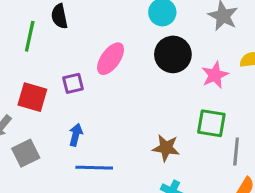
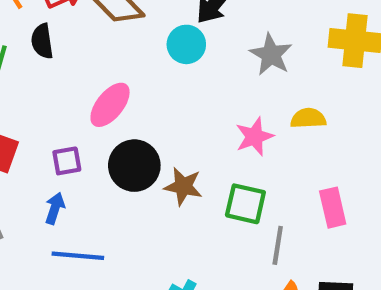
black circle: (173, 54) -> (134, 166), moved
purple square: (73, 83) -> (67, 161), moved
brown star: (166, 148) -> (183, 186), moved

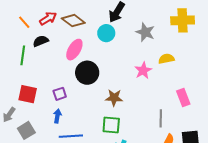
black semicircle: (42, 41) -> (41, 41), turned 84
pink ellipse: (110, 105) -> (74, 50), moved
black circle: (134, 166) -> (87, 73), moved
green square: (245, 204) -> (111, 125), moved

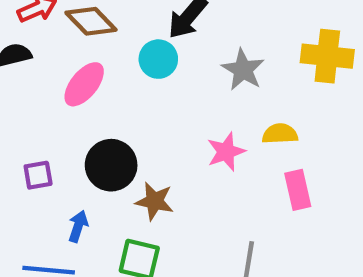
black circle: (87, 73) -> (111, 165), moved
pink rectangle: (183, 98) -> (298, 190), moved
blue arrow: (57, 116) -> (78, 226), moved

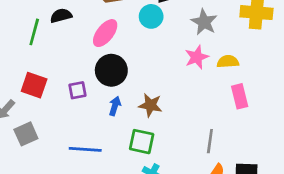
pink star: (226, 152) -> (197, 57), moved
black circle: (111, 165) -> (111, 70), moved
blue arrow: (78, 226) -> (115, 106), moved

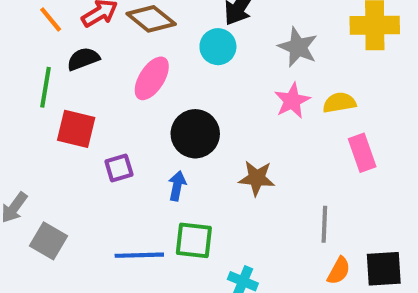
black circle: (111, 70) -> (195, 134), moved
red square: (34, 85) -> (76, 129), moved
brown star: (150, 105) -> (257, 178), moved
gray square: (26, 134) -> (48, 241), turned -30
green square: (142, 142) -> (194, 240), moved

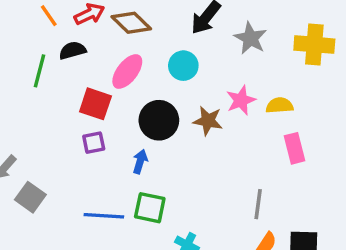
cyan circle: (218, 47) -> (183, 66), moved
gray star: (298, 47) -> (250, 38), moved
red square: (76, 129) -> (95, 104), moved
brown star: (257, 178) -> (208, 121), moved

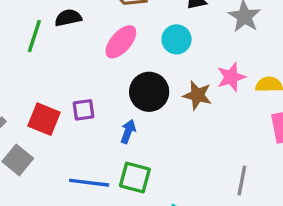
red square: (95, 104) -> (44, 119), moved

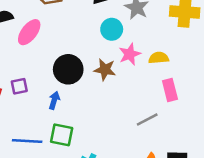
cyan circle: (177, 39) -> (112, 29), moved
pink ellipse: (121, 42) -> (29, 32), moved
gray line: (242, 181) -> (147, 119), moved, turned 55

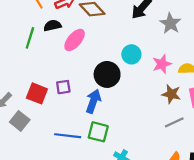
cyan circle: (112, 29) -> (131, 54), moved
brown star: (105, 70) -> (171, 94), moved
blue arrow: (54, 100) -> (93, 101), size x1.5

